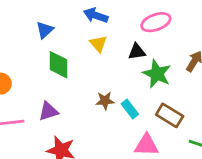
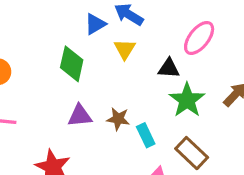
pink ellipse: (156, 22) -> (199, 38), turned -44
blue triangle: (45, 30) -> (95, 24), moved
purple triangle: (48, 111) -> (80, 116), moved

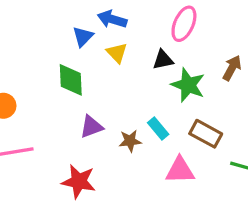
brown star: (118, 119) -> (130, 141), moved

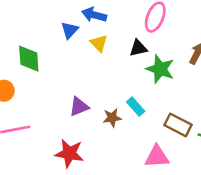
green diamond: (71, 80) -> (29, 59), moved
brown rectangle: (206, 134) -> (178, 125), moved
pink triangle: (180, 170) -> (157, 157), moved

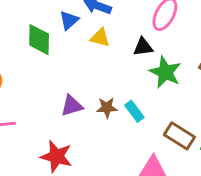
yellow triangle: (99, 43) -> (100, 38), turned -36
green diamond: (29, 59) -> (39, 40), moved
brown star: (112, 118) -> (107, 108), moved

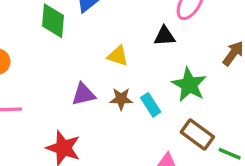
yellow triangle: (100, 38) -> (118, 56), moved
green star: (165, 72) -> (189, 85), moved

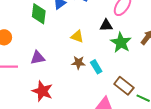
green star: (189, 85) -> (121, 42), moved
purple triangle: (83, 94) -> (38, 58), moved

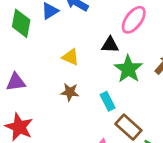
cyan rectangle: (96, 67) -> (108, 101), moved

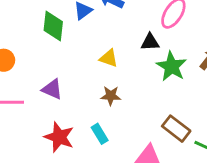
purple triangle: (16, 82) -> (52, 89), turned 35
cyan rectangle: (108, 101) -> (100, 134), moved

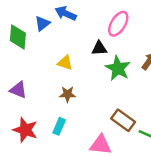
cyan rectangle: (100, 134) -> (59, 126), turned 56

